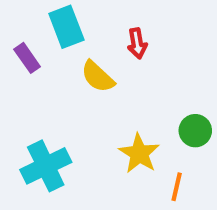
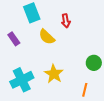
purple rectangle: (27, 58) -> (14, 39), moved
yellow star: (139, 153) -> (54, 74), moved

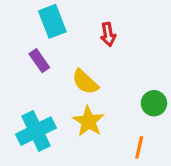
yellow semicircle: (47, 37) -> (85, 82), moved
purple rectangle: (14, 39) -> (39, 61), moved

